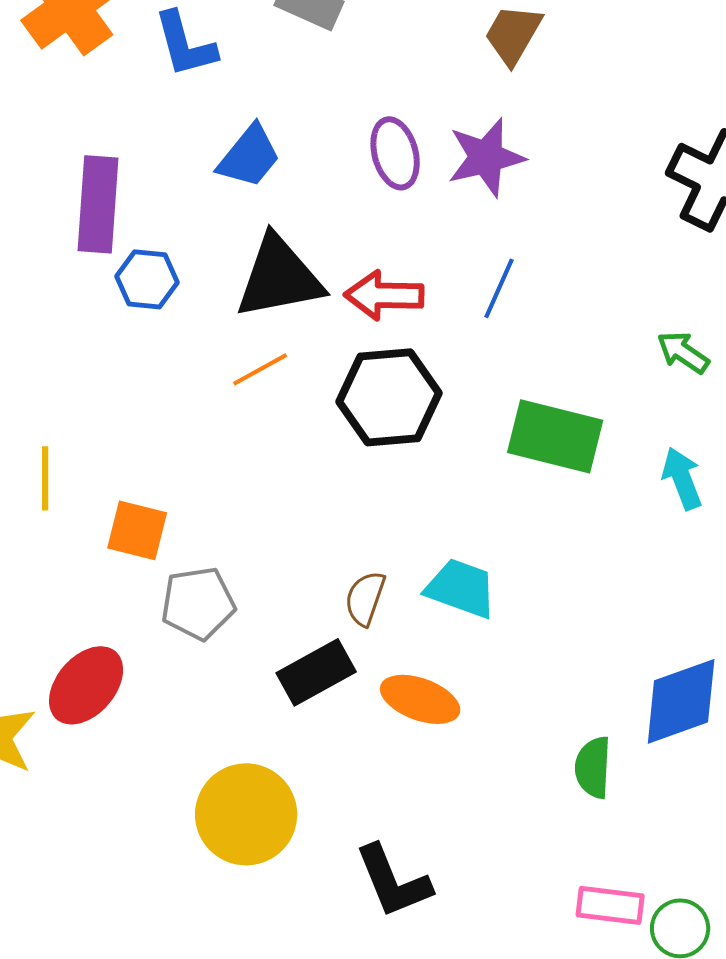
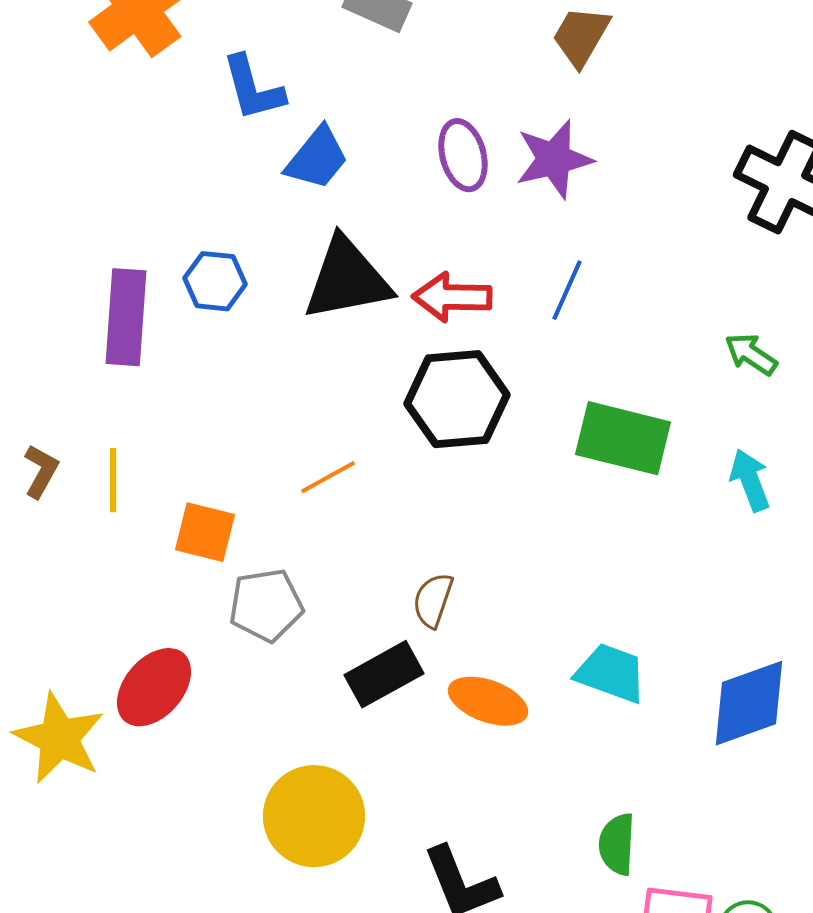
blue L-shape: (185, 44) -> (253, 88), moved
purple rectangle: (98, 204) -> (126, 317), moved
orange line: (260, 369) -> (328, 477), moved
cyan trapezoid: (461, 588) -> (611, 673), moved
green semicircle: (593, 767) -> (617, 844), moved

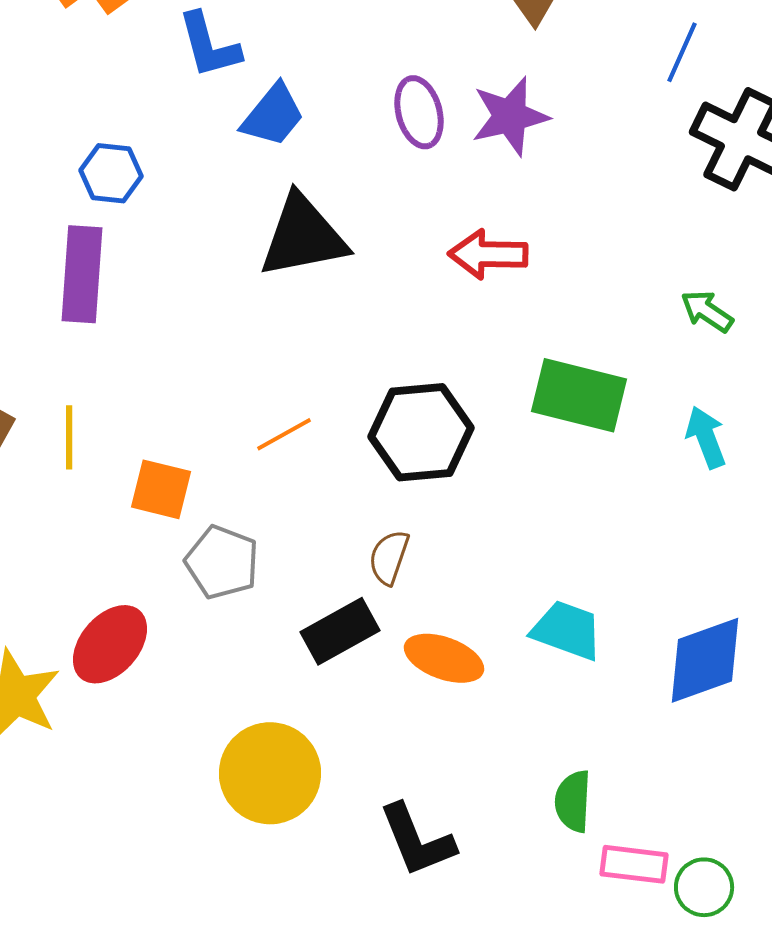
blue hexagon: (215, 281) -> (111, 173), moved
blue line: (567, 290) -> (682, 52), moved
red arrow: (452, 297) -> (488, 254), moved
black hexagon: (457, 399) -> (421, 432), moved
gray pentagon: (266, 605) -> (222, 562), turned 30

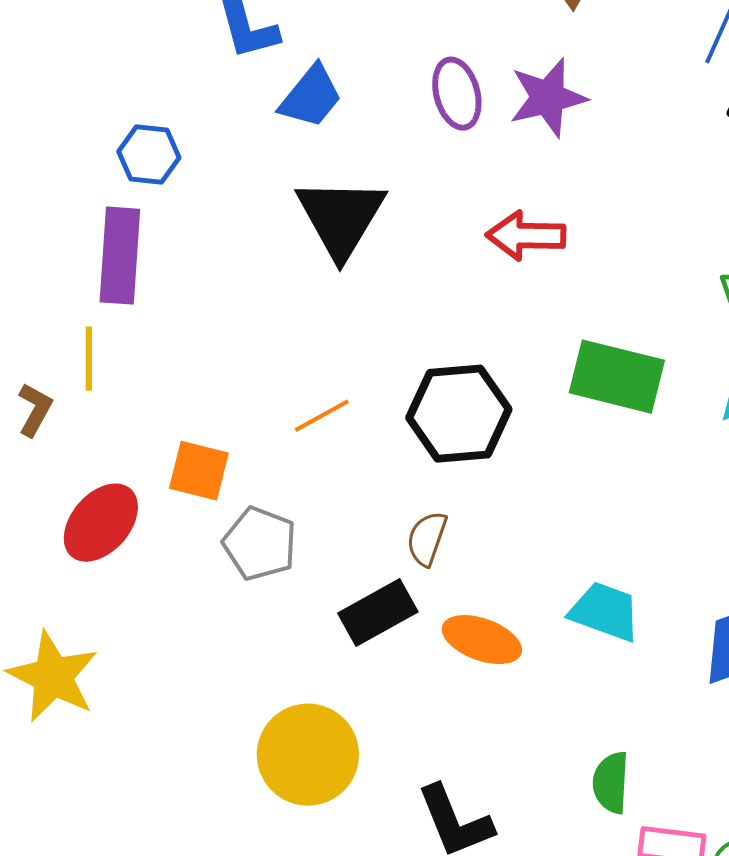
black triangle: (303, 236) -> (341, 218), turned -48
yellow line: (69, 437) -> (89, 359), moved
red ellipse: (110, 644) -> (101, 523), moved

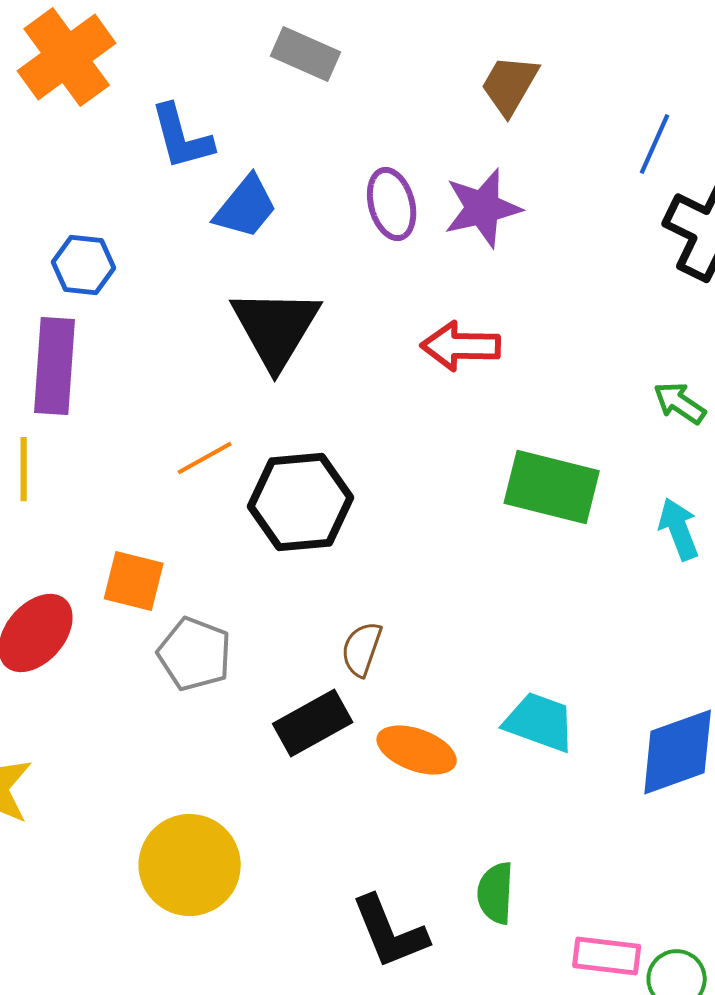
black hexagon: (459, 414) -> (301, 502), moved
orange line: (322, 416) -> (205, 458), moved
yellow circle: (308, 755) -> (190, 865), moved
green semicircle: (611, 783) -> (496, 893), moved

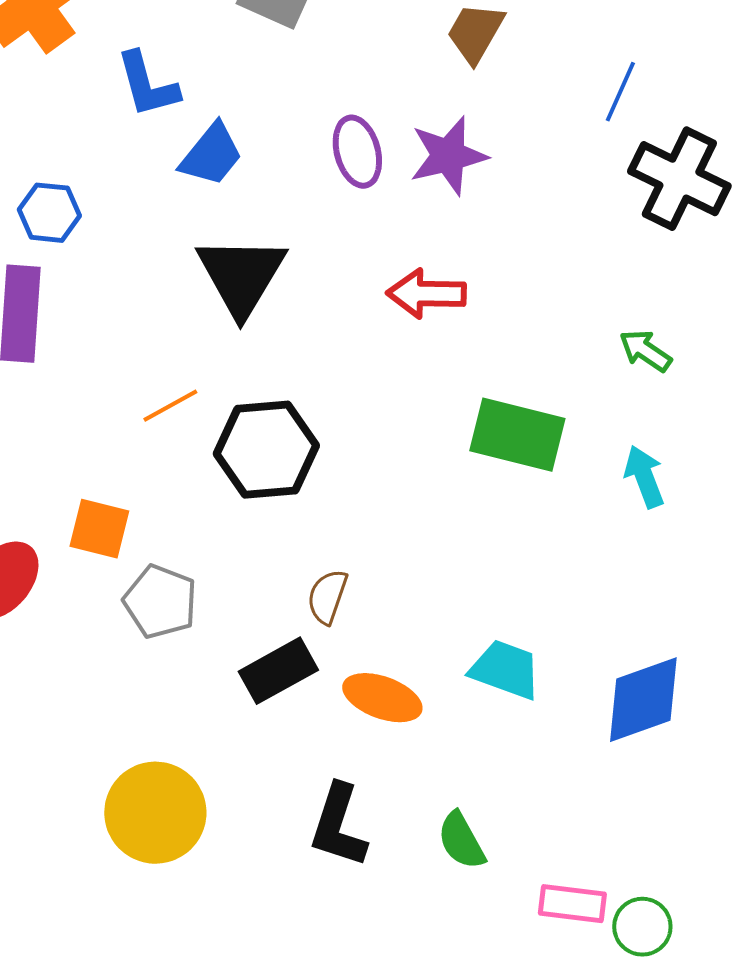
green semicircle: (496, 893) -> (461, 841), turned -32
black L-shape: (390, 932) -> (338, 826), moved, turned 40

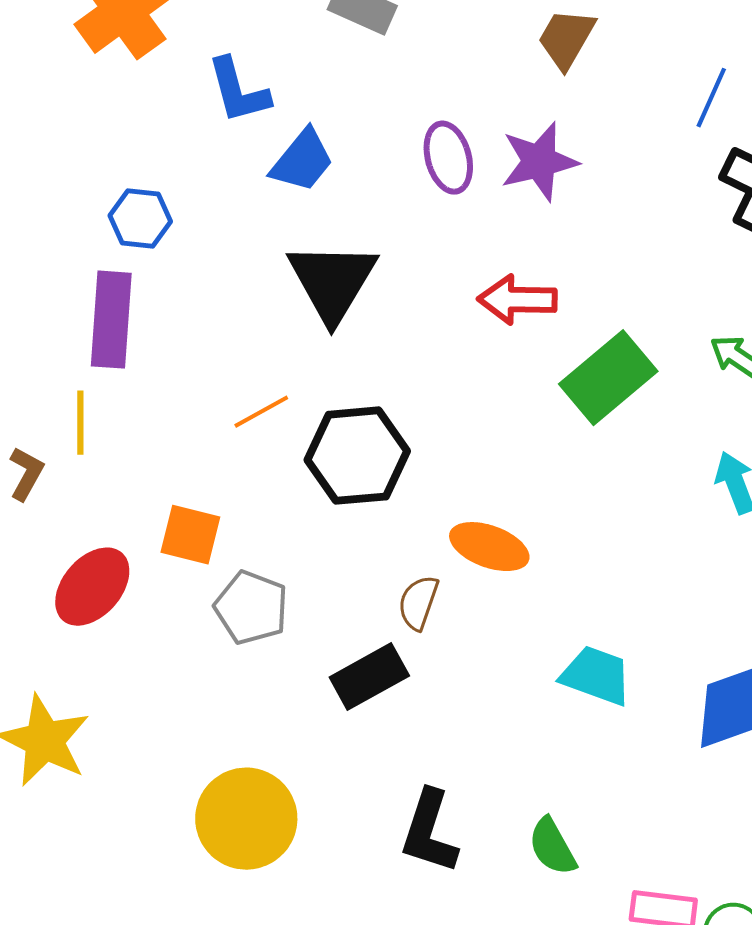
green rectangle: (517, 435) -> (608, 378), moved, turned -54
orange ellipse: (382, 698) -> (489, 547), moved

